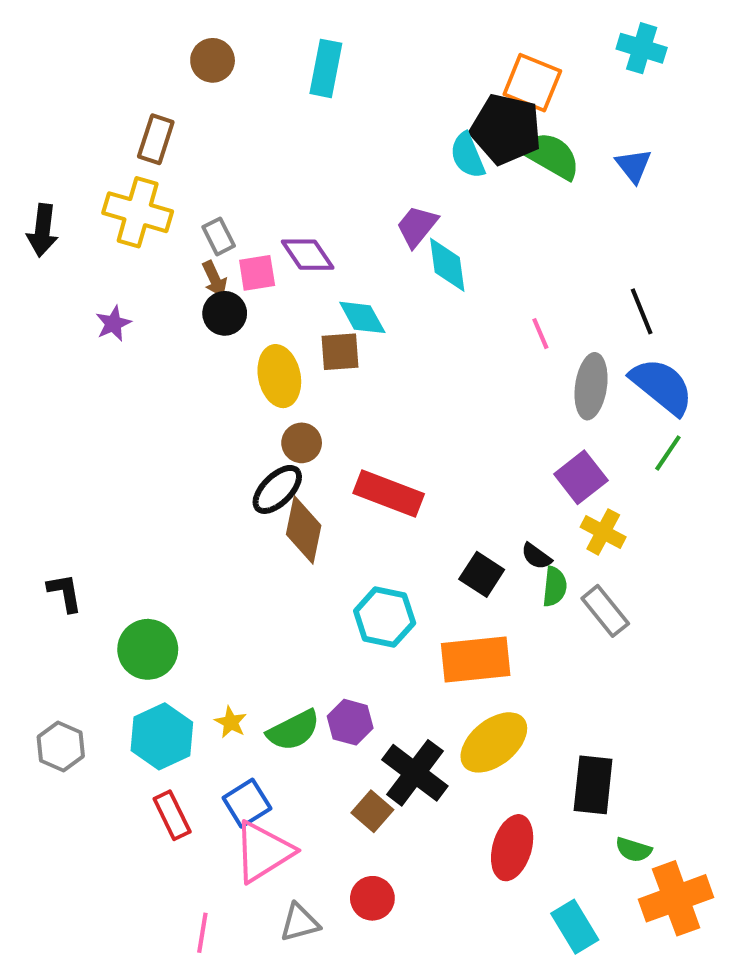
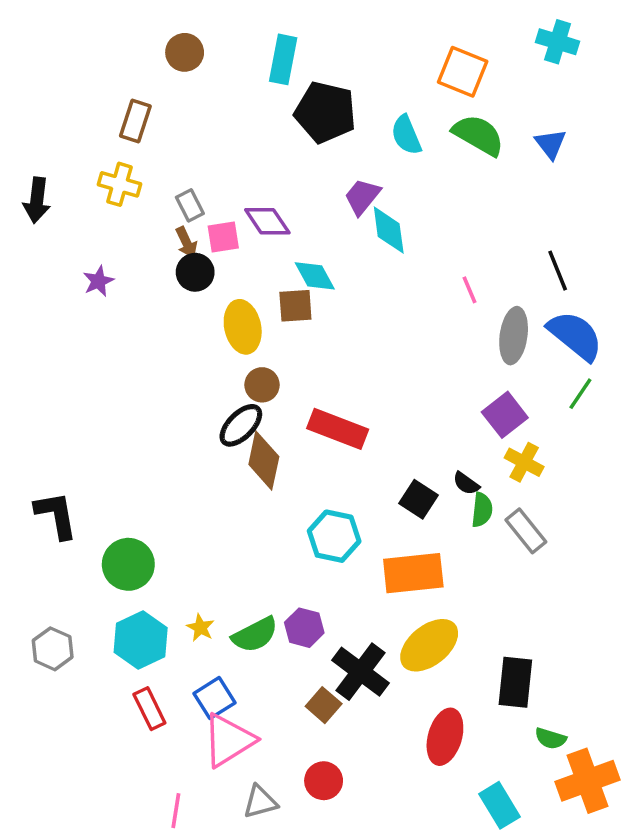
black pentagon: (506, 129) -> (325, 112), moved
yellow cross: (138, 212) -> (119, 184), size x0.7
black L-shape: (65, 593) -> (56, 515), size x1.4

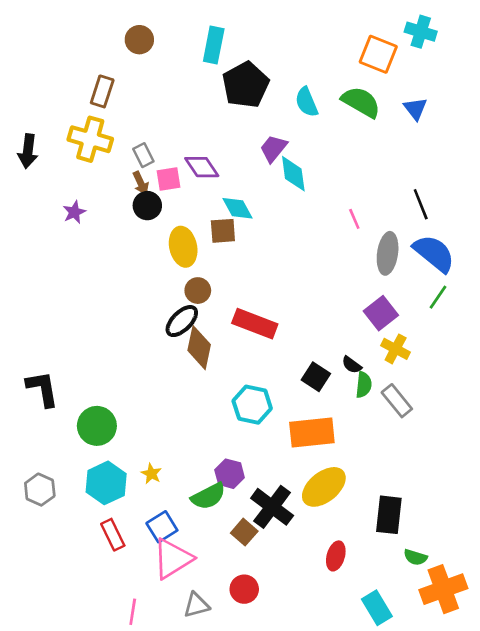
orange square: (463, 72) -> (378, 54), moved
black pentagon: (325, 112) -> (246, 85), turned 30
yellow cross: (119, 184) -> (90, 139), size x1.4
green semicircle: (255, 635) -> (208, 496), moved
red ellipse: (445, 737) -> (336, 556), size x0.7

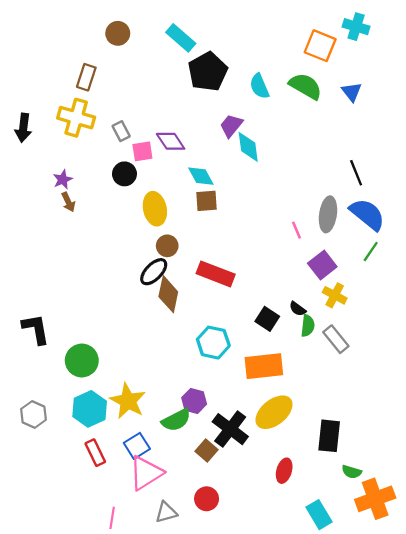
cyan rectangle: (214, 45) -> (181, 38), turned -60
brown arrow: (141, 183) -> (68, 202), moved
pink line: (354, 219) -> (296, 230), moved
brown square: (223, 231) -> (207, 201), moved
yellow star: (151, 474) -> (128, 401), size x2.0

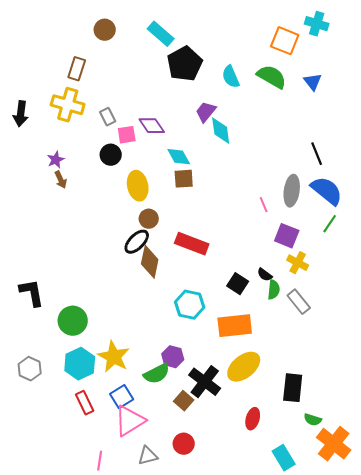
purple square: (322, 265) -> (287, 236), turned -30
orange cross: (375, 499) -> (334, 444), turned -32

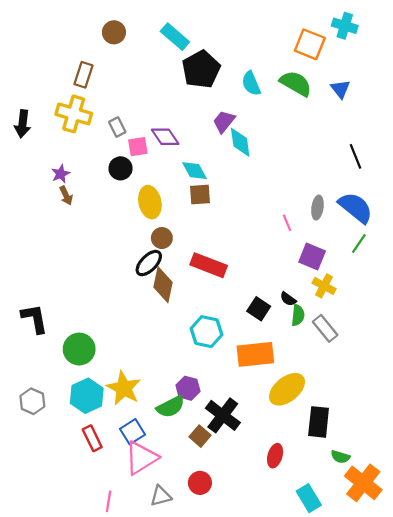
black line: (317, 154) -> (356, 156), moved
gray ellipse: (292, 191) -> (317, 208), size x0.7
yellow ellipse: (244, 367) -> (287, 389), moved

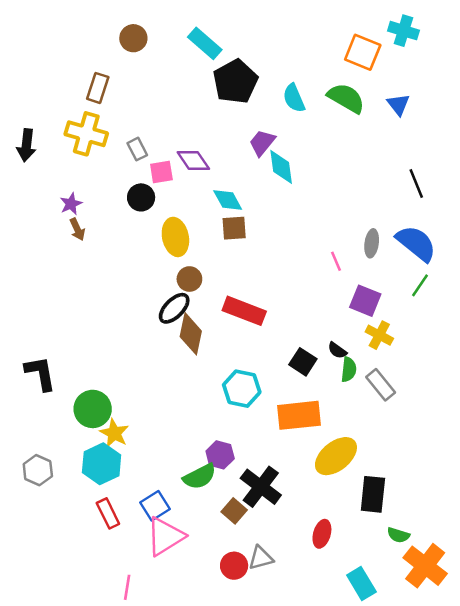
yellow star: (124, 388) -> (114, 433), moved, size x0.7
gray triangle: (161, 496) -> (261, 558), moved

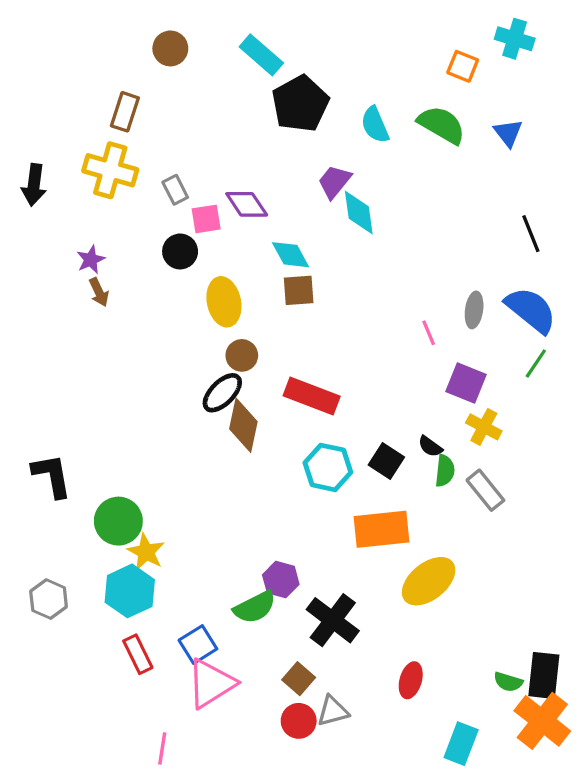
orange square: (363, 52) -> (463, 66), size x0.7
cyan hexagon: (242, 389) -> (328, 467), moved
black rectangle: (373, 494) -> (544, 675), moved
brown square: (234, 511) -> (299, 679), moved
cyan rectangle: (361, 583) -> (461, 744), turned 52

